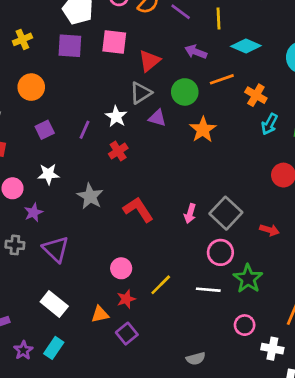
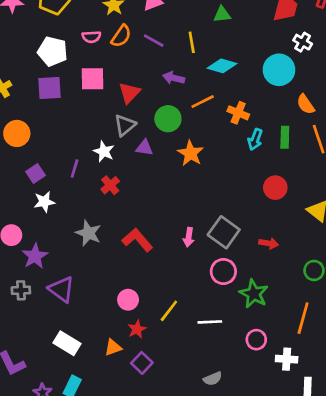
white star: (48, 174) -> (44, 202), moved
purple star: (33, 212) -> (35, 256), size x1.4
white line: (208, 290) -> (210, 322), moved

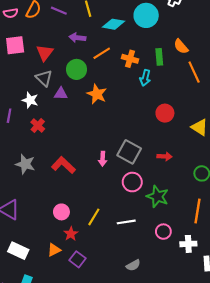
cyan circle: (279, 70) -> (146, 15), moved
gray triangle: (125, 125) -> (44, 78), turned -30
green rectangle: (285, 137) -> (159, 57), moved

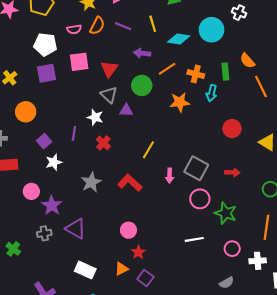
orange star: (97, 94) -> (180, 102), moved, turned -30
gray star: (25, 164) -> (91, 182), turned 30
yellow line: (94, 217) -> (148, 150), moved
gray semicircle: (133, 265) -> (227, 283), moved

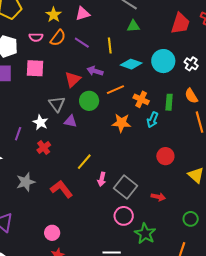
white cross: (239, 13) -> (191, 64), moved
red triangle: (109, 69) -> (73, 79), moved
pink arrow: (169, 176) -> (102, 179), moved

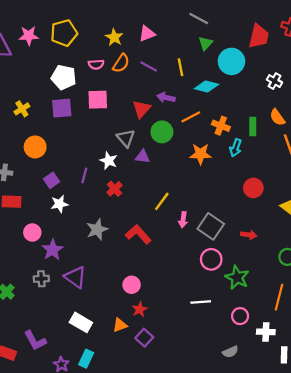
green triangle: (133, 26) -> (206, 43), turned -40
cyan circle: (163, 61) -> (231, 61), moved

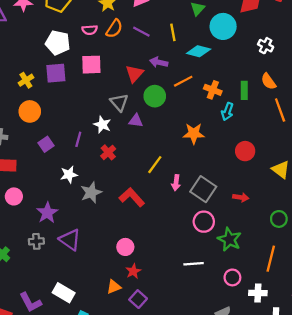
yellow cross: (22, 109) -> (26, 80), moved
orange star: (201, 154) -> (194, 133), moved
white star: (59, 204) -> (69, 175), moved
pink circle: (32, 232) -> (14, 196), moved
white rectangle: (81, 322) -> (64, 293), moved

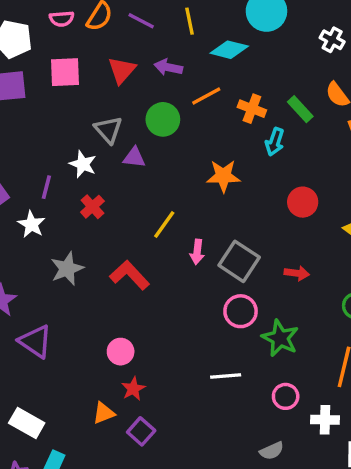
red triangle: (135, 74) -> (122, 70), moved
green rectangle: (244, 90) -> (300, 109), turned -42
white star: (69, 175) -> (31, 224), moved, turned -30

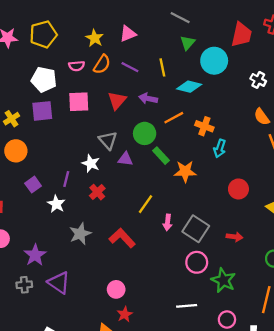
green rectangle: (300, 109) -> (161, 156), moved

